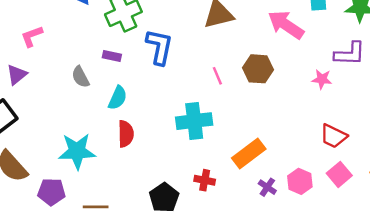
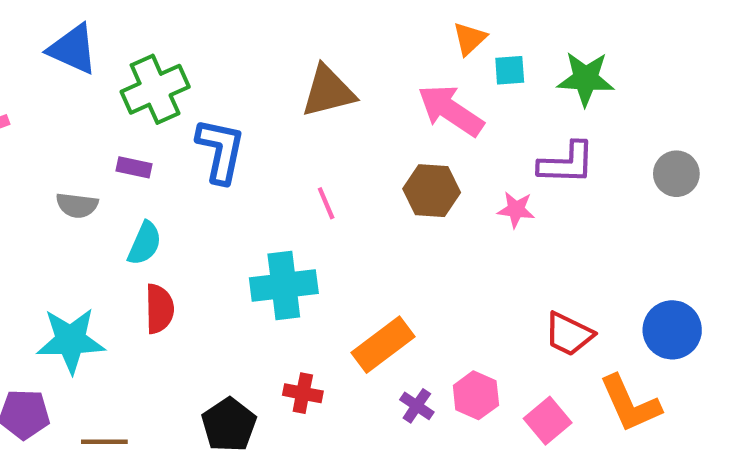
brown hexagon: (258, 69) -> (432, 191), moved
gray semicircle: (80, 77) -> (77, 205), turned -55
red trapezoid: (333, 136) -> (569, 334), moved
pink square: (339, 174) -> (548, 421), moved

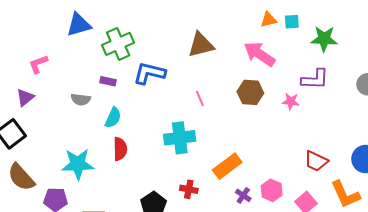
orange triangle: (470, 39) -> (269, 20), turned 30
blue triangle: (73, 49) -> (79, 25), turned -40
cyan square: (510, 70) -> (292, 22), moved
blue L-shape: (221, 150) -> (149, 73), turned -88

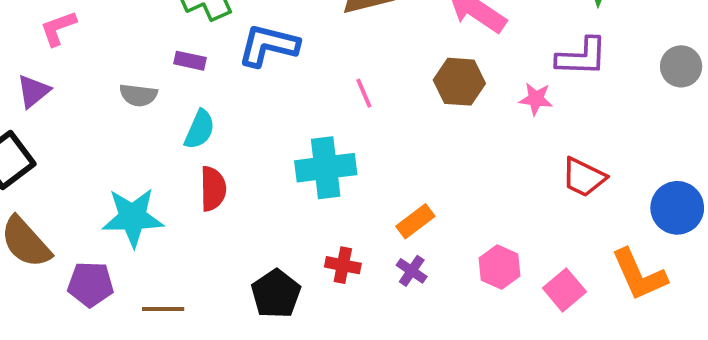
red trapezoid: (316, 161) -> (584, 177), moved
orange rectangle: (227, 166) -> (415, 221), size x0.7
purple cross: (243, 195) -> (412, 271), moved

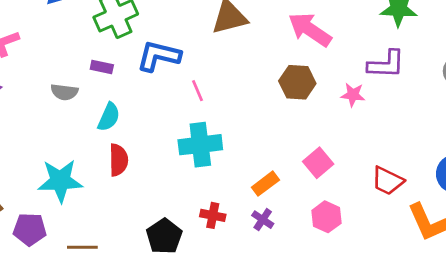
pink line: (364, 93) -> (198, 91), moved
red trapezoid: (584, 177) -> (388, 181), moved
pink square: (564, 290) -> (318, 163), moved

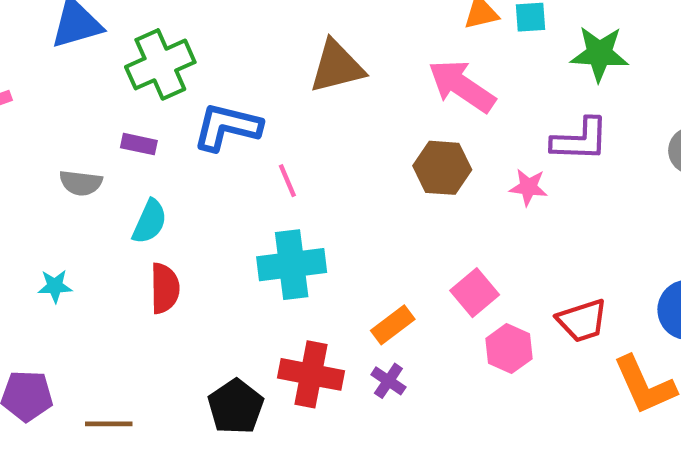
cyan star: (60, 181) -> (55, 286), moved, size x0.5
red trapezoid: (388, 181) -> (582, 321), turned -44
red cross: (213, 215) -> (311, 374), size x1.6
pink hexagon: (326, 217) -> (509, 349), moved

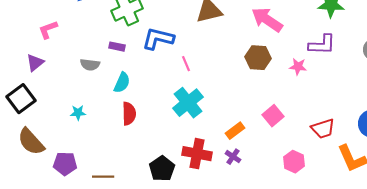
cyan cross: (292, 265) -> (188, 103), turned -32
pink hexagon: (509, 349) -> (294, 162), moved

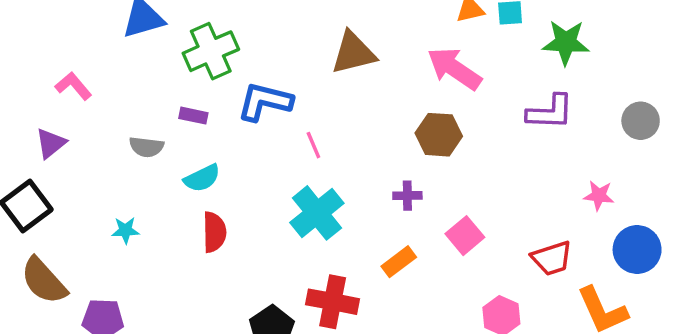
pink L-shape: (48, 30) -> (73, 86), turned 70
pink star: (298, 67) -> (599, 196), moved
cyan semicircle: (122, 83) -> (202, 178), turned 40
purple cross: (233, 157) -> (407, 196), moved, turned -35

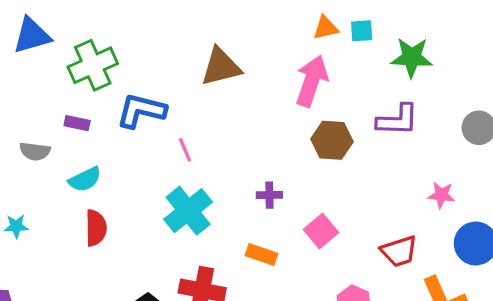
pink arrow: (454, 69) -> (312, 81), turned 75
brown hexagon: (439, 135) -> (332, 140), moved
orange rectangle: (399, 262) -> (262, 254), turned 56

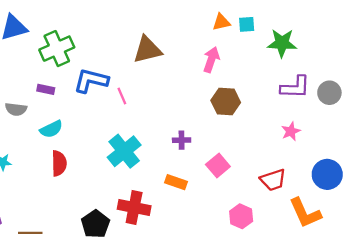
pink arrow: (312, 81) -> (211, 60), size x0.7
purple L-shape: (398, 120) -> (295, 87), moved
pink line: (185, 150) -> (122, 96), moved
pink star: (441, 195) -> (291, 131), moved, turned -30

